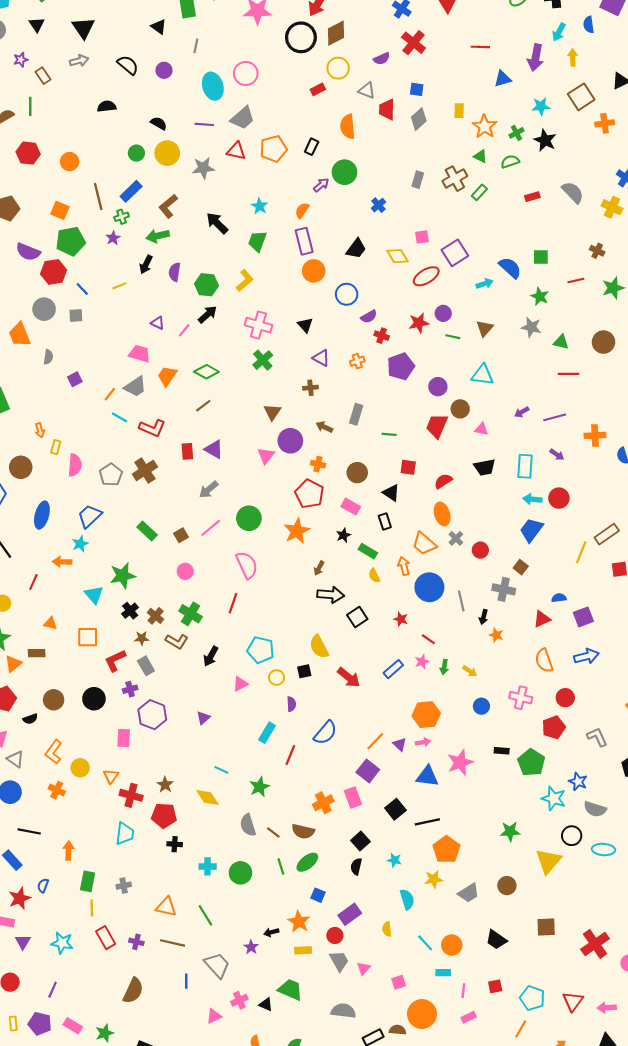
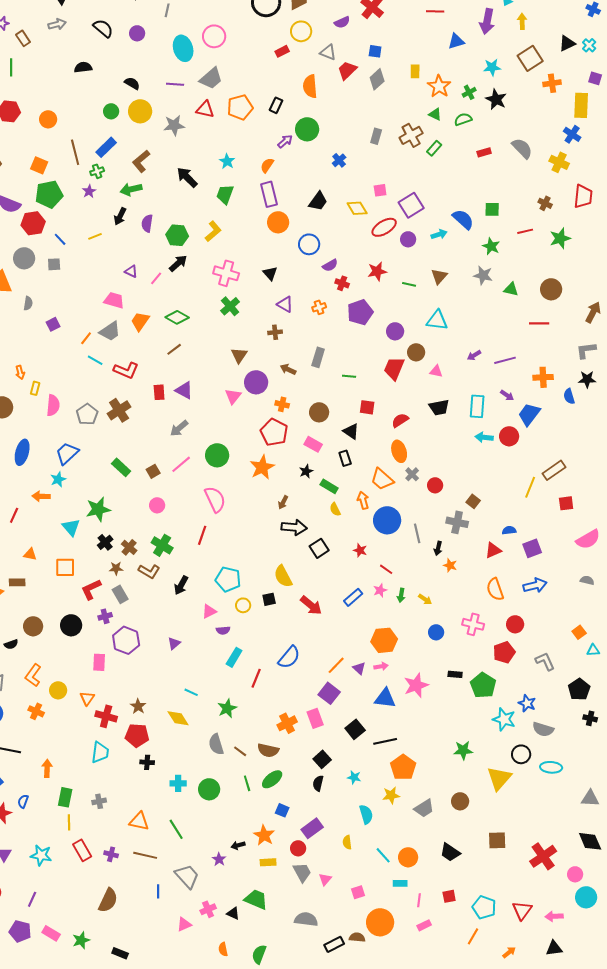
red trapezoid: (387, 110) -> (347, 70), turned 45
purple circle: (443, 313) -> (408, 239), moved
red line: (568, 374) -> (539, 323), moved
blue trapezoid: (531, 530) -> (529, 414), moved
purple semicircle: (291, 704) -> (223, 630), moved, turned 88

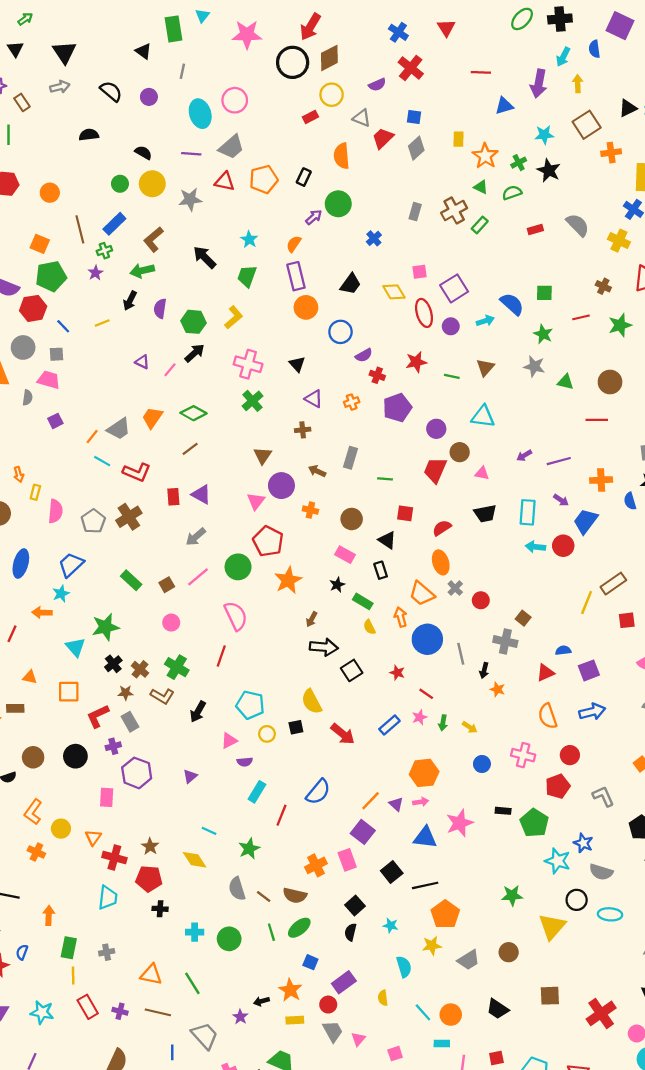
red ellipse: (384, 227) -> (424, 313), turned -75
pink trapezoid: (114, 300) -> (49, 380), moved
red pentagon: (274, 432) -> (268, 541), moved

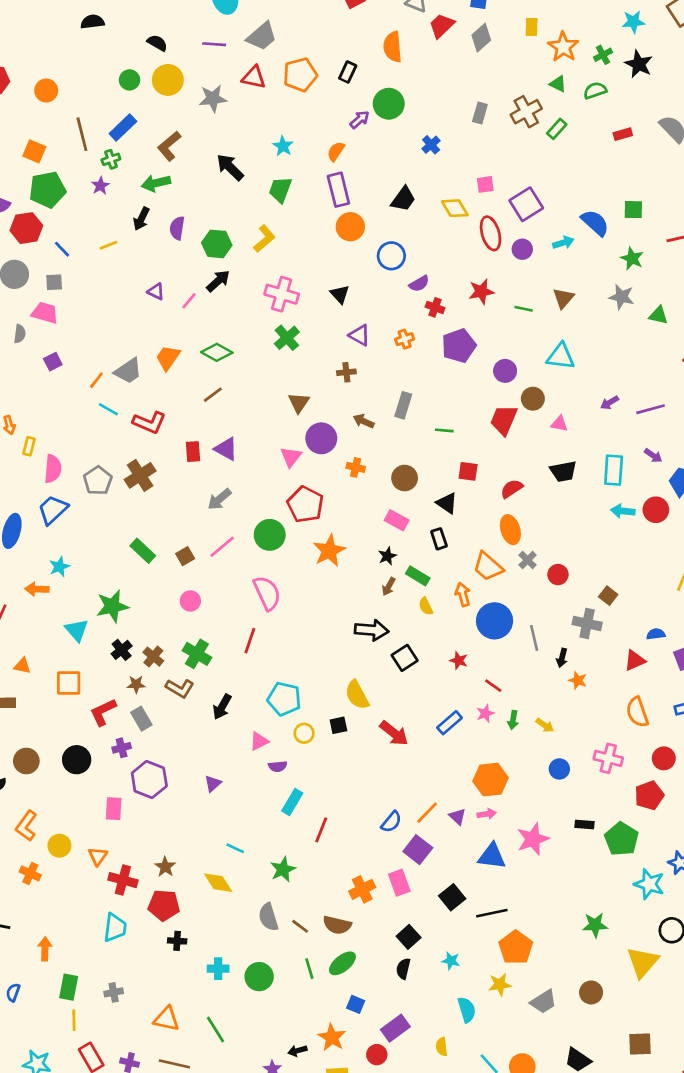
blue trapezoid: (71, 565) -> (53, 510), moved
brown arrow: (312, 619) -> (389, 586), moved
blue semicircle: (318, 792) -> (391, 822), moved, size x0.7

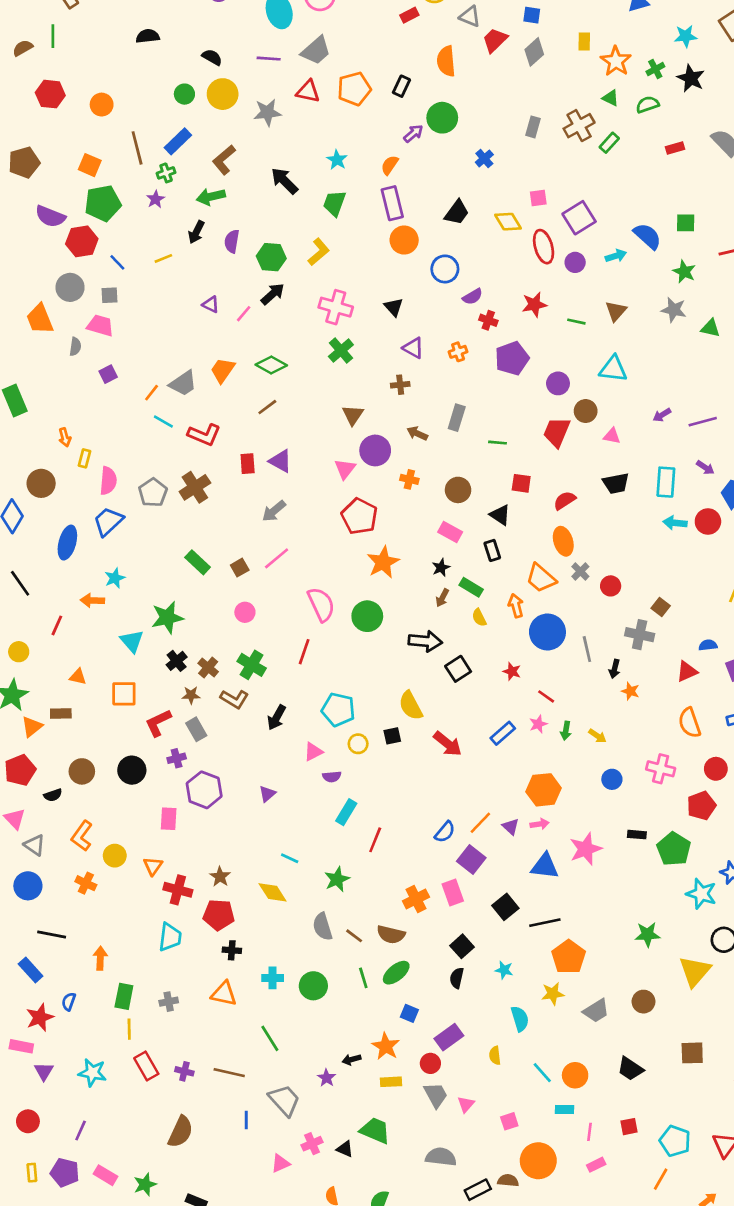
green circle: (270, 535) -> (367, 616), moved
orange triangle: (167, 1019) -> (224, 994), moved

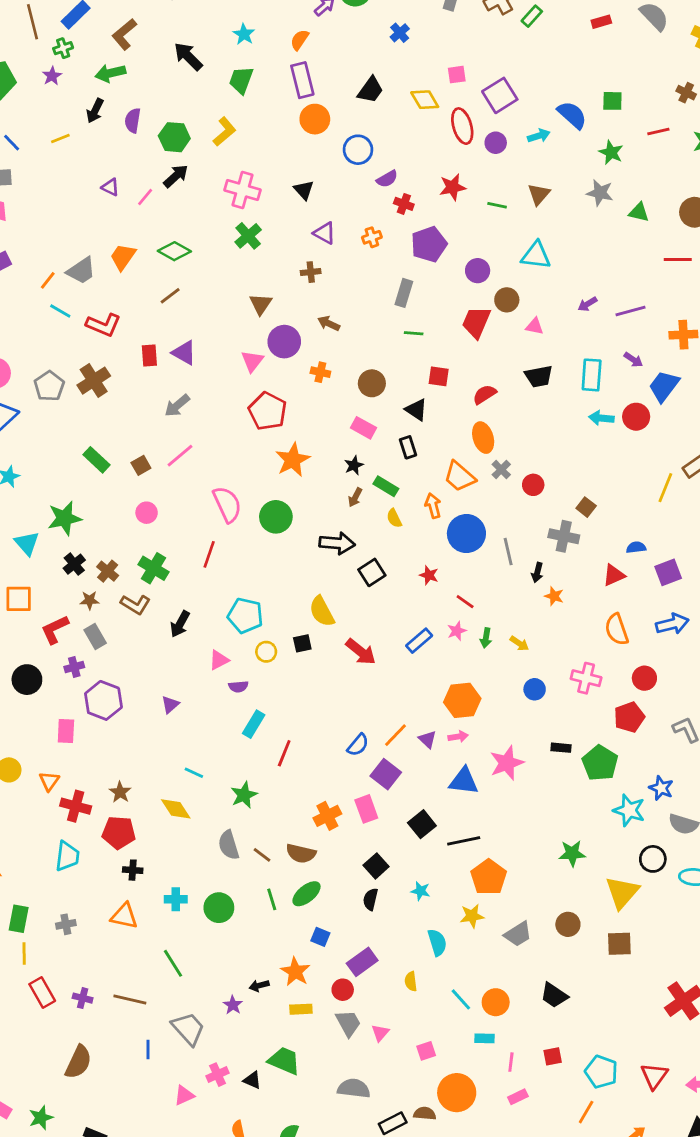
gray rectangle: (457, 418) -> (404, 293), moved
brown square: (692, 1053) -> (619, 944), moved

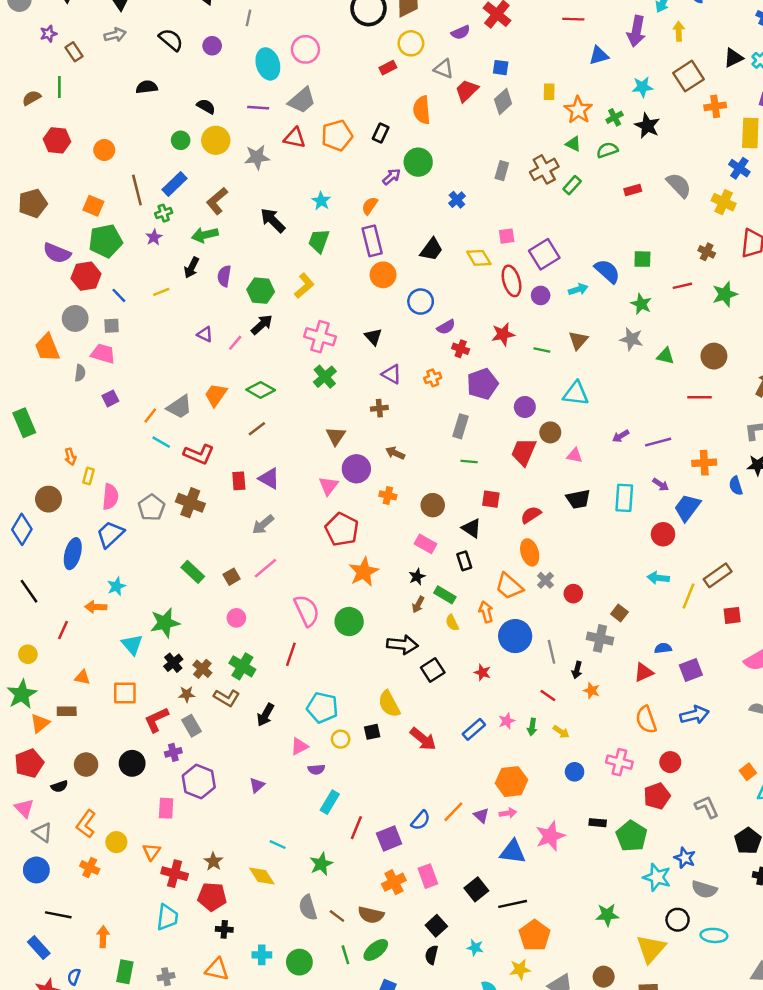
brown cross: (94, 381) -> (190, 503), turned -36
cyan arrow: (601, 418) -> (658, 578), moved
red line: (465, 602) -> (548, 695), moved
purple square: (386, 774) -> (389, 838), moved, turned 30

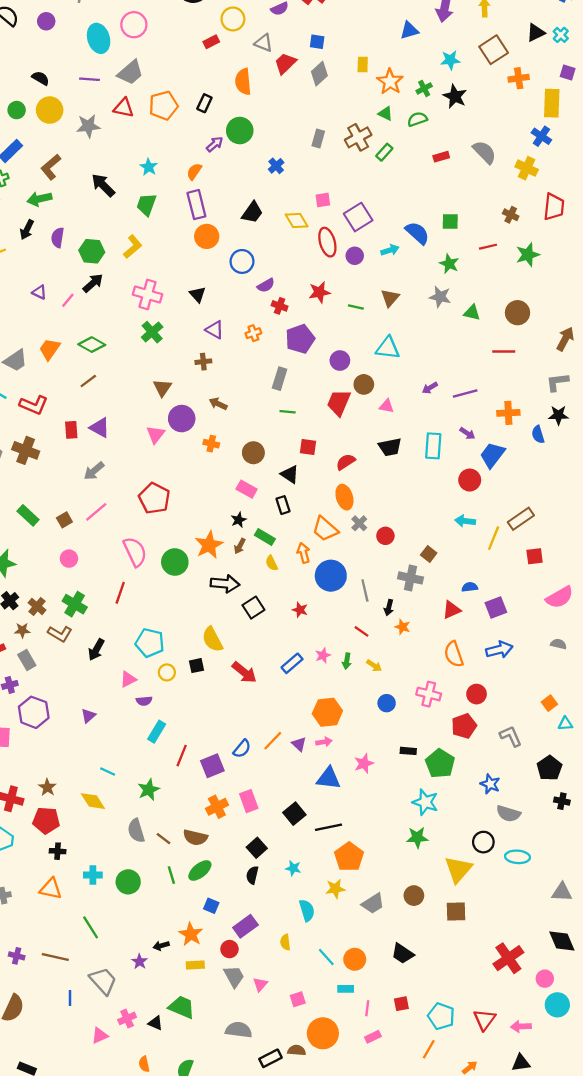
red pentagon: (342, 529) -> (154, 498), moved
orange star: (364, 572) -> (209, 545), moved
pink star: (550, 836) -> (364, 763), size x0.7
cyan star: (657, 877) -> (425, 802), moved

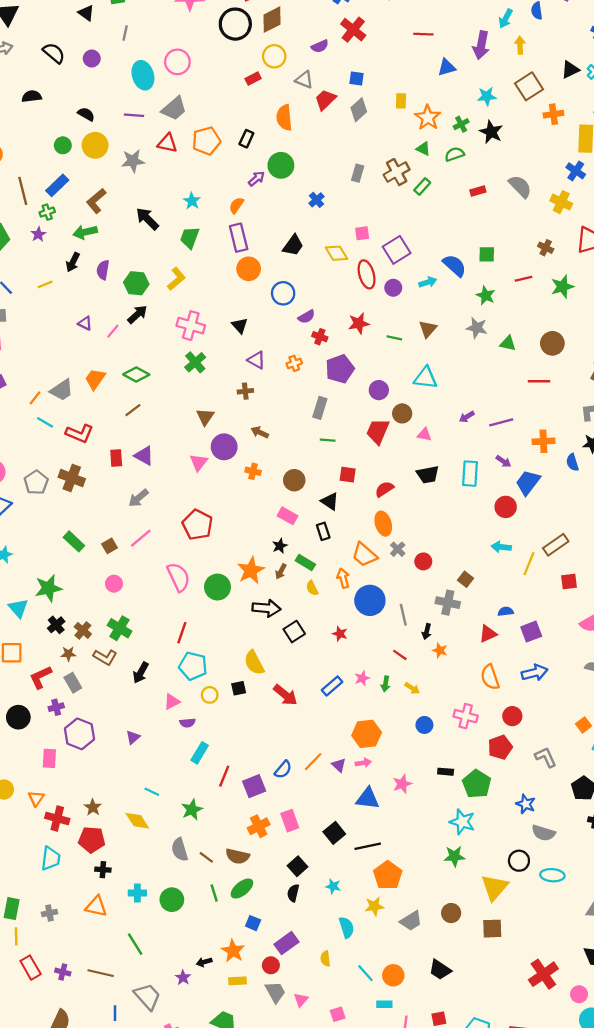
red line: (120, 593) -> (182, 633), moved

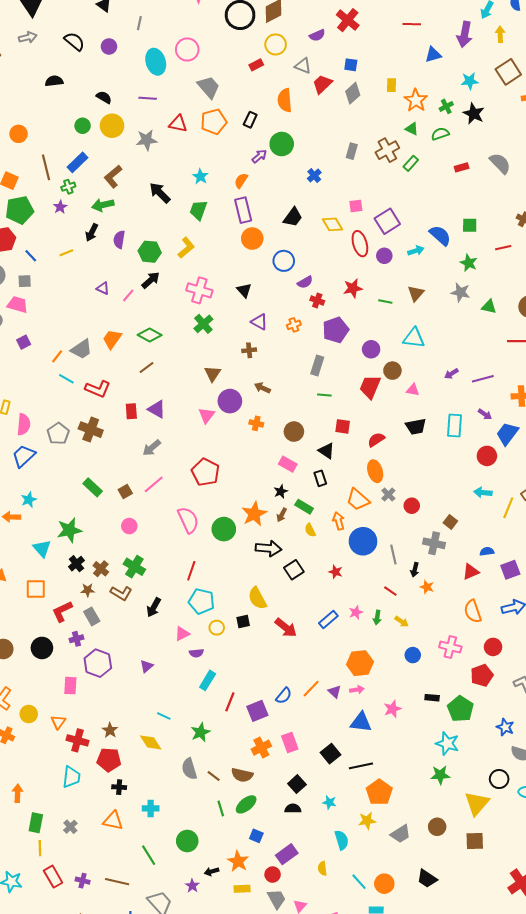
gray trapezoid: (174, 109) -> (209, 87), moved, turned -90
black semicircle: (293, 893) -> (293, 808), turned 77
green circle: (172, 900) -> (187, 841), moved
gray cross: (49, 913) -> (70, 827), turned -32

